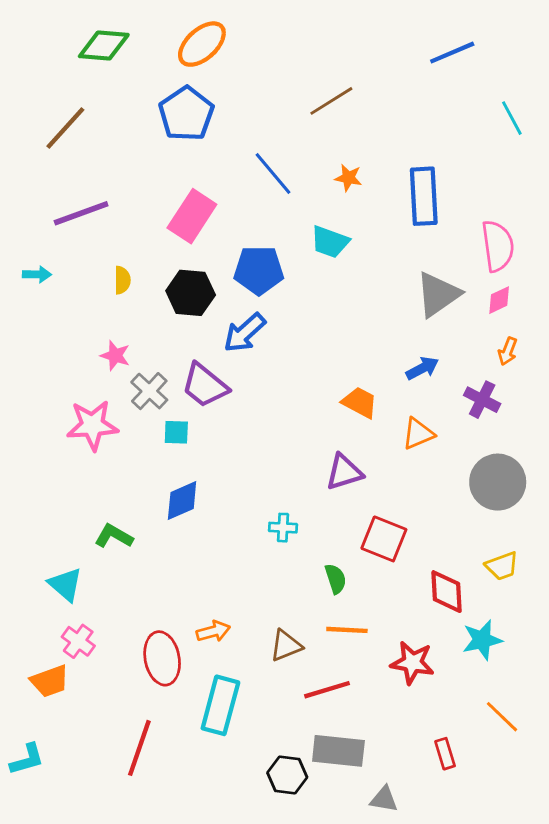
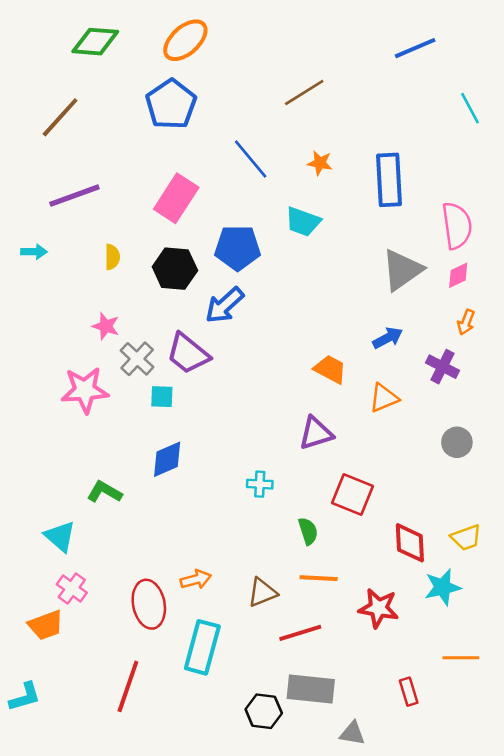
gray circle: (498, 482) -> (457, 442), size x0.6
yellow trapezoid: (502, 566) -> (466, 538), moved
orange line: (502, 717) -> (461, 658), turned -44

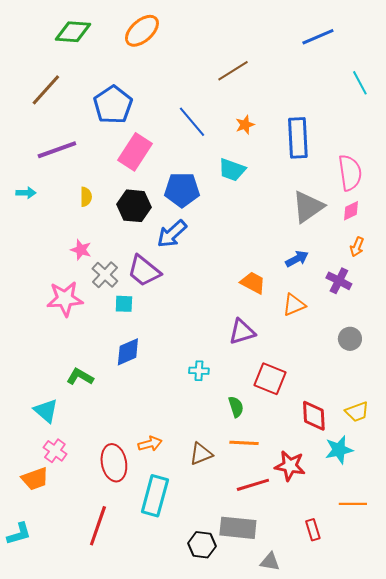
blue pentagon: (171, 104) -> (113, 105), moved
orange star: (320, 163) -> (245, 125), turned -30
red line: (300, 633) -> (253, 485), moved

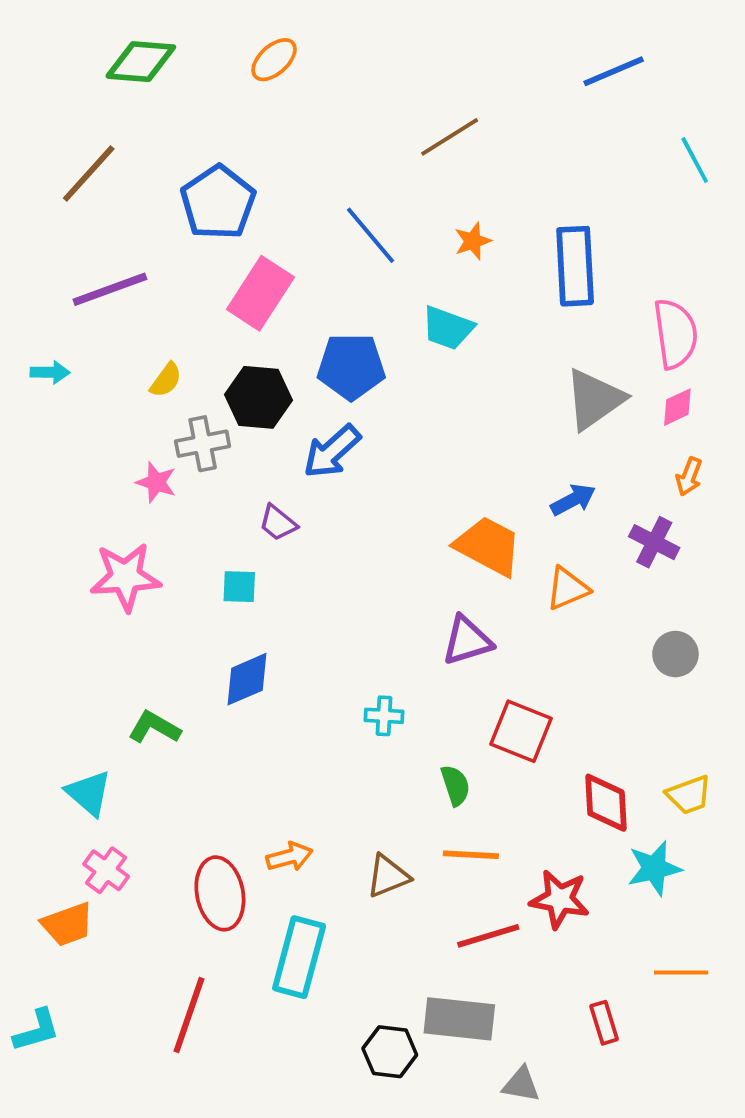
orange ellipse: (142, 31) -> (274, 60), size x0.7
yellow semicircle: (86, 197) -> (166, 380), turned 36
purple trapezoid: (144, 271) -> (278, 523), size x0.6
gray cross: (105, 275) -> (203, 444), moved, turned 36
orange trapezoid: (253, 283) -> (488, 546), size x1.4

